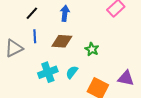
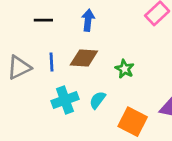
black line: (32, 13) -> (43, 20), turned 48
blue line: (35, 36) -> (51, 62), moved

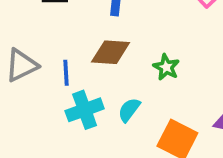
blue line: (51, 62) -> (66, 73), moved

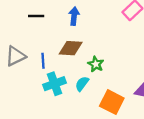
green star: (166, 67) -> (96, 64), moved

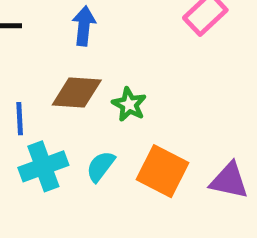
green star: (96, 64) -> (129, 104), moved
orange square: (112, 102) -> (162, 171), moved

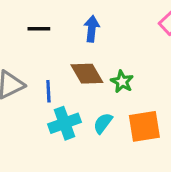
brown diamond: (77, 93) -> (87, 74), turned 56
orange square: (162, 171) -> (144, 126), turned -36

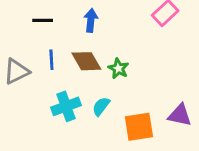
blue line: (48, 91) -> (51, 60), moved
orange square: (144, 126) -> (139, 127), moved

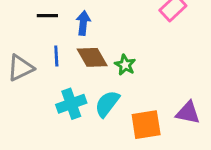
blue arrow: (91, 20) -> (83, 23), moved
cyan semicircle: (101, 106) -> (107, 104), size x1.4

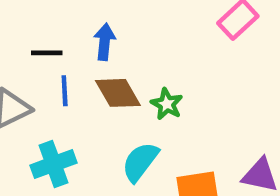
black line: (47, 16) -> (47, 53), moved
cyan cross: (71, 104) -> (53, 164), moved

